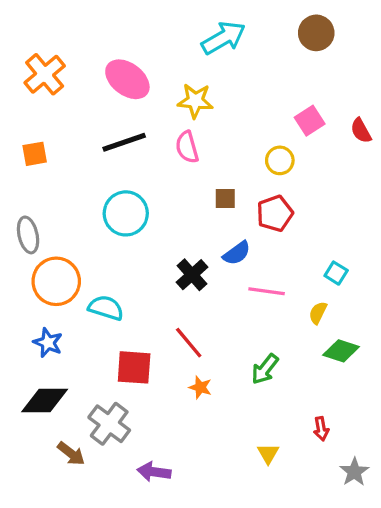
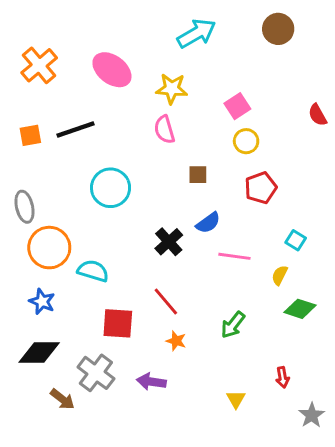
pink square: (310, 121) -> (237, 106), moved
black line: (124, 142) -> (76, 129), moved
red pentagon: (275, 213) -> (261, 188), moved
purple arrow: (154, 472) -> (151, 382), moved

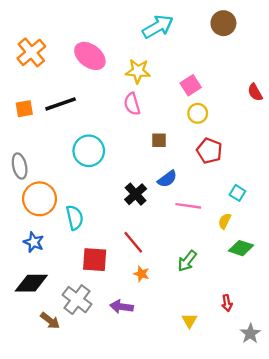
red pentagon: (261, 188) -> (209, 151), turned -30
cyan semicircle: (93, 271) -> (75, 218), turned 60

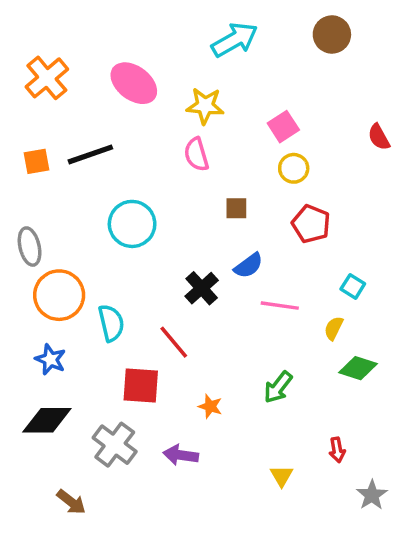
red line: (133, 242) -> (174, 342), moved
brown arrow: (50, 321) -> (71, 502), moved

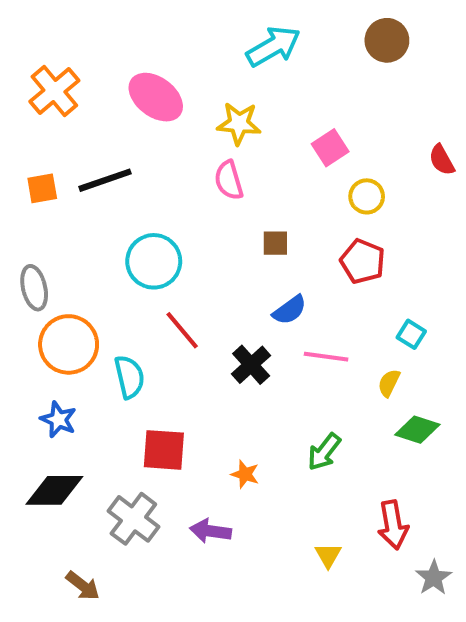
yellow circle: (294, 168) -> (367, 196), moved
black cross: (202, 288) -> (251, 365), moved
red line: (174, 342) -> (182, 330), moved
red arrow: (337, 450) -> (393, 525), size x1.6

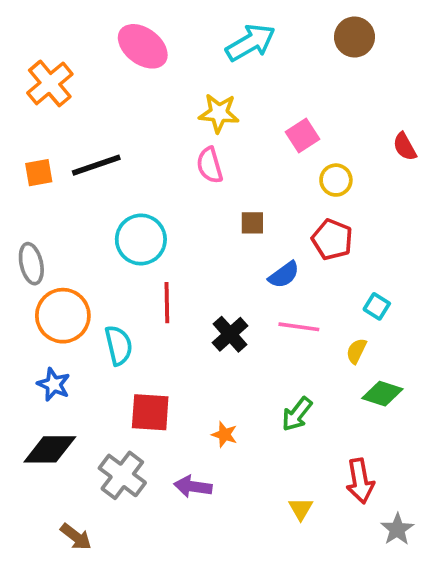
pink ellipse: (156, 97) -> (143, 46), moved
blue semicircle: (290, 310) -> (284, 275), moved
red line: (182, 330) -> (167, 303), turned 39

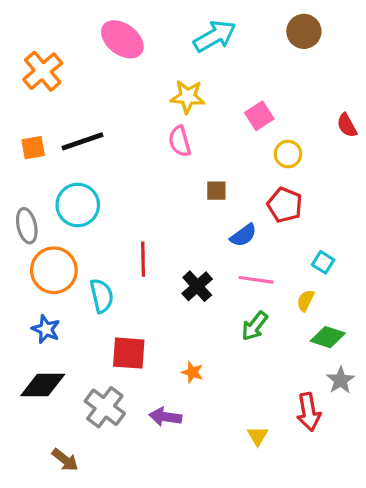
cyan circle: (141, 239) -> (78, 205), moved
green arrow: (297, 414) -> (255, 326), moved
gray star: (397, 529) -> (341, 380), moved

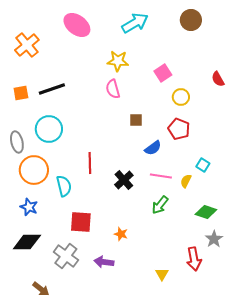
yellow semicircle: (305, 301) -> (186, 181), moved

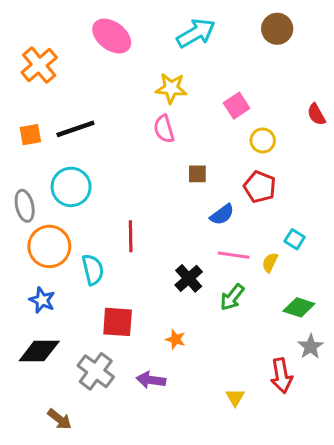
black cross: (124, 180) -> (189, 278), moved

